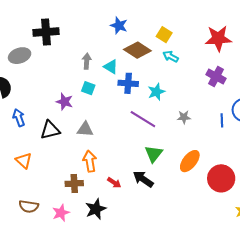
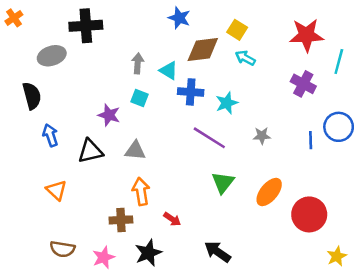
brown diamond: (137, 50) -> (203, 50), turned -40
black arrow: (143, 179) -> (218, 252), moved

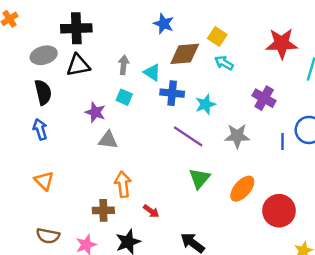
purple cross: (303, 84) -> (264, 98), moved
black semicircle: (32, 96) -> (43, 92), moved
gray star: (262, 136) -> (237, 136), size x1.5
black triangle: (90, 151) -> (78, 65), moved
gray triangle: (135, 151) -> (108, 140), moved

